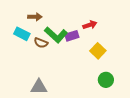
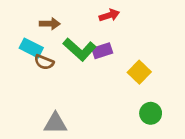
red arrow: (90, 25) -> (109, 15), moved
brown semicircle: (41, 43) -> (44, 62), moved

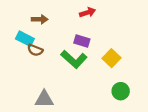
green L-shape: (80, 49) -> (74, 59), moved
purple rectangle: (102, 51) -> (82, 41), turned 35

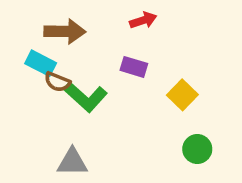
brown arrow: (40, 19) -> (65, 31), size x1.5
green L-shape: (74, 59) -> (85, 97), moved

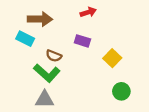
brown semicircle: (57, 82) -> (54, 56), moved
green L-shape: (85, 97) -> (47, 73), moved

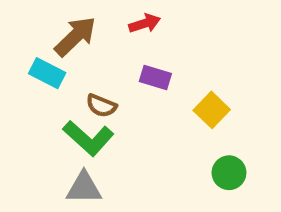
red arrow: (88, 12) -> (145, 23), moved
brown arrow: (40, 19) -> (75, 36), turned -45

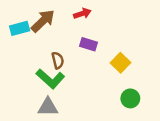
cyan rectangle: (47, 73) -> (20, 28), moved, turned -42
brown semicircle: (101, 106) -> (58, 60), turned -126

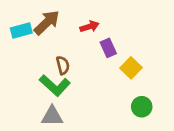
red arrow: (82, 14) -> (90, 26), moved
purple rectangle: (88, 44) -> (108, 48), moved, turned 49

